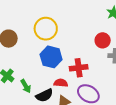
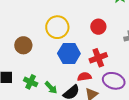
red circle: (103, 40) -> (98, 27), moved

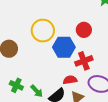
blue hexagon: (69, 54) -> (64, 47), moved

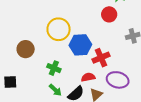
red circle: (84, 30) -> (109, 14), moved
green cross: (16, 85) -> (54, 68), moved

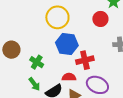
yellow circle: (59, 29) -> (57, 17), moved
brown circle: (26, 49) -> (11, 50), moved

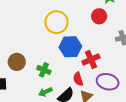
red semicircle: (69, 77) -> (78, 79), turned -96
green arrow: (34, 84) -> (45, 92), turned 112

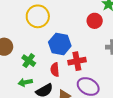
yellow circle: (56, 22) -> (38, 16), moved
red semicircle: (78, 79) -> (55, 70), moved

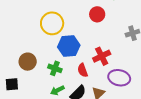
red circle: (95, 21) -> (97, 14), moved
blue hexagon: (60, 44) -> (69, 46), moved

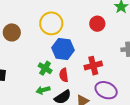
brown circle: (28, 62) -> (12, 32), moved
red semicircle: (83, 70) -> (64, 75), moved

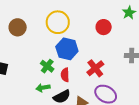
red cross: (93, 66) -> (95, 68), turned -30

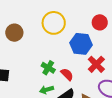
blue hexagon: (67, 49) -> (81, 44), moved
red semicircle: (65, 75) -> (67, 74), turned 144

